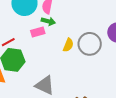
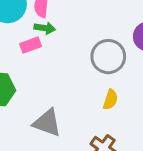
yellow semicircle: (68, 45) -> (110, 100), moved

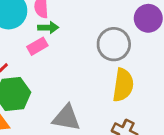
yellow semicircle: (110, 100) -> (123, 85), size x1.6

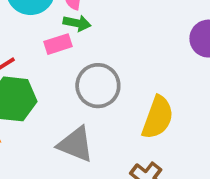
gray circle: (114, 44) -> (98, 86), moved

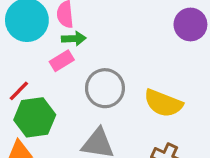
yellow semicircle: (158, 117) -> (163, 103), turned 105

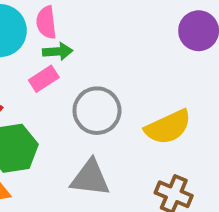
yellow semicircle: (163, 103) -> (168, 127), turned -45

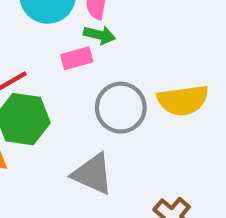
yellow semicircle: (168, 127) -> (183, 100), moved

